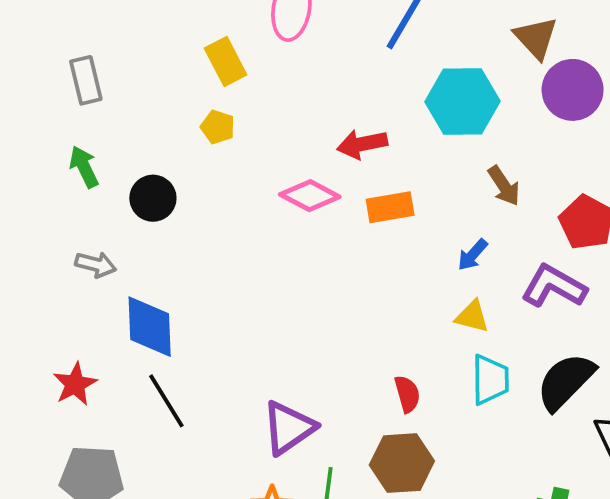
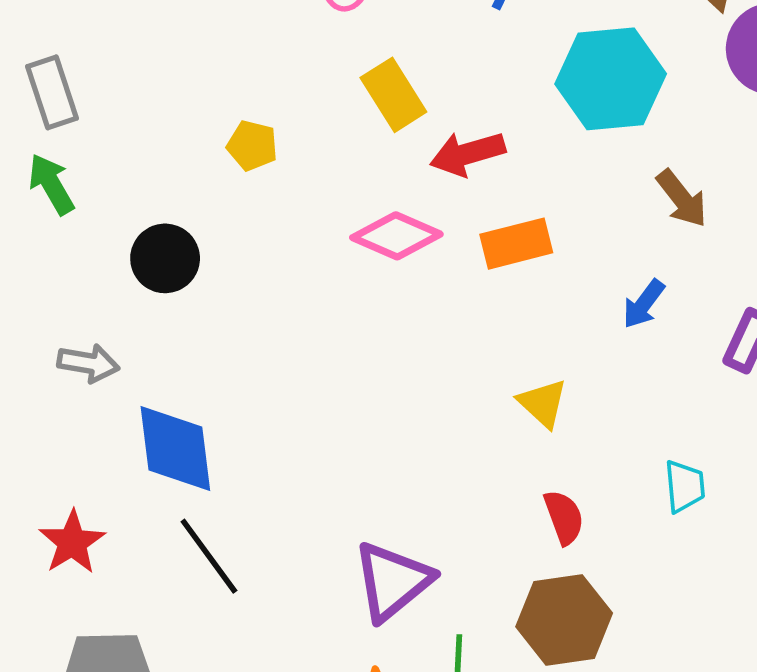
yellow rectangle: (226, 62) -> (393, 95), moved
green arrow: (84, 167) -> (51, 184), moved
yellow triangle: (472, 317) -> (543, 403), moved, turned 33
cyan trapezoid: (490, 380) -> (685, 486), size x0.7

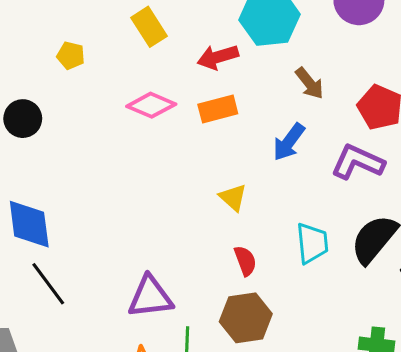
red arrow: (467, 154) -> (218, 57), moved
blue arrow: (644, 304) -> (289, 142), size x1.4
cyan trapezoid: (685, 486) -> (312, 243), size x1.4
purple triangle: (392, 581) -> (150, 297), turned 33

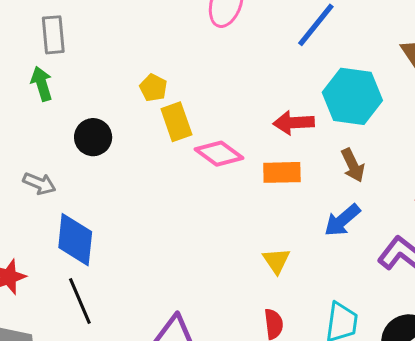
yellow rectangle: (149, 27) -> (176, 122), moved
brown arrow: (310, 83) -> (353, 165), moved

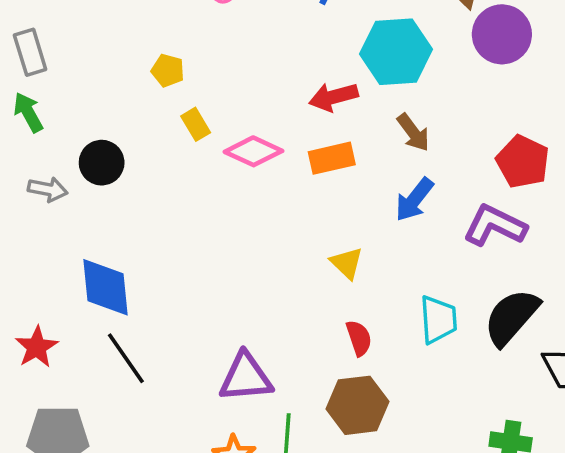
yellow pentagon: (153, 88) -> (168, 70), moved
yellow rectangle: (176, 122) -> (196, 124), size x0.7
gray arrow: (39, 183) -> (48, 189), moved

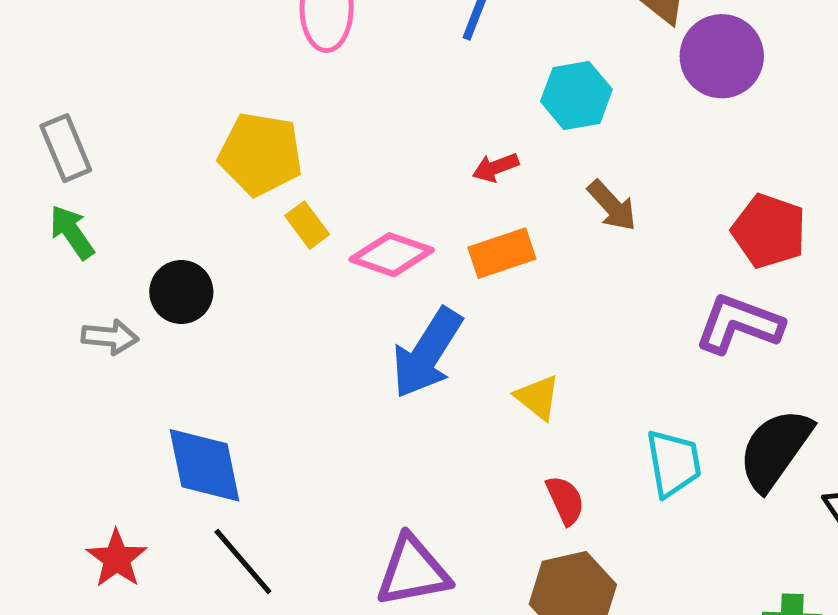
cyan hexagon: (396, 52) -> (576, 95), size x0.7
yellow pentagon: (168, 70) -> (261, 154), size x1.8
red arrow: (333, 97) -> (496, 167), size x0.7
blue arrow: (414, 200) -> (427, 353), moved, size x1.4

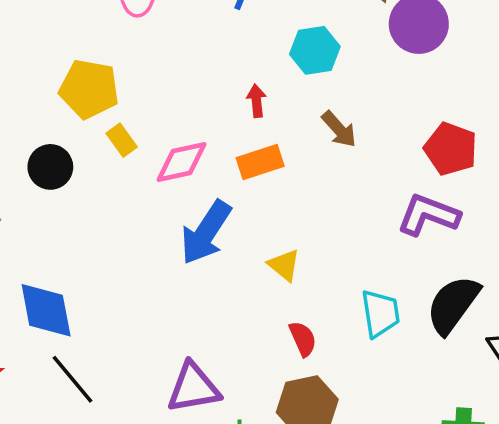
red arrow: (496, 167) -> (256, 101), turned 104
pink diamond: (392, 255) -> (182, 162), turned -32
black circle: (181, 292) -> (50, 167), moved

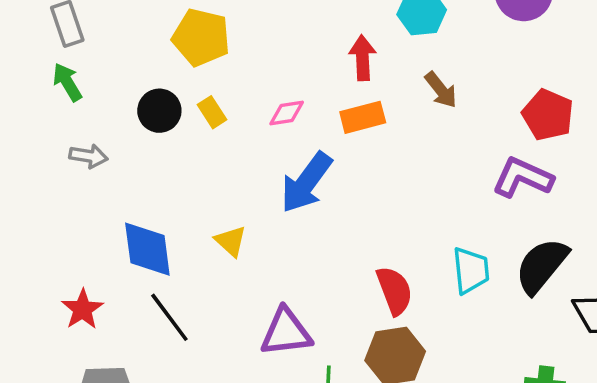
red arrow: (256, 101) -> (362, 58), size x1.4
yellow rectangle: (122, 140) -> (212, 112), moved
pink diamond: (182, 162) -> (287, 113), size x0.7
yellow triangle: (284, 265) -> (231, 241), moved
red semicircle: (303, 339) -> (394, 291), size x1.4

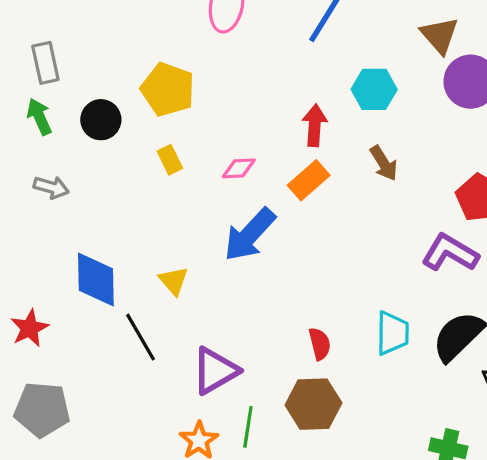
black circle: (159, 111) -> (101, 120), moved
orange rectangle: (363, 117) -> (309, 180), turned -33
red semicircle: (394, 291) -> (320, 344), size x0.7
black line: (169, 317) -> (141, 337), moved
purple triangle: (286, 332) -> (215, 371), turned -30

